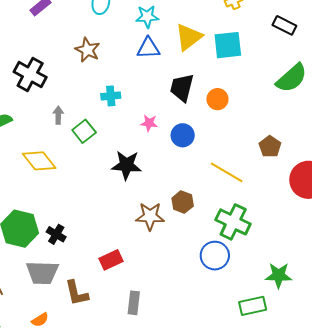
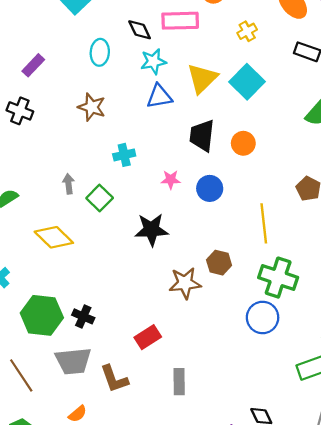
cyan square: (228, 45) -> (247, 82), turned -32
black cross: (30, 74) -> (20, 111), moved, size x0.7
yellow line: (227, 172) -> (264, 223), turned 60

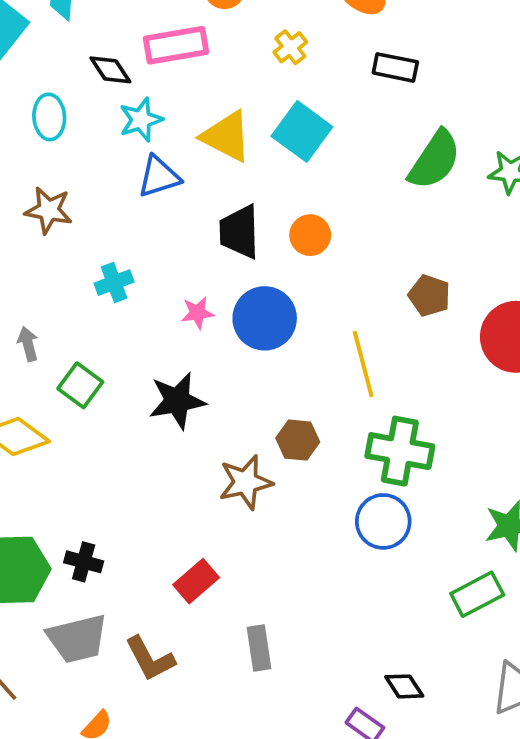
yellow triangle: (202, 78) -> (226, 136), turned -40
blue circle: (210, 188) -> (265, 318), size x1.4
green square: (100, 198) -> (80, 385), moved

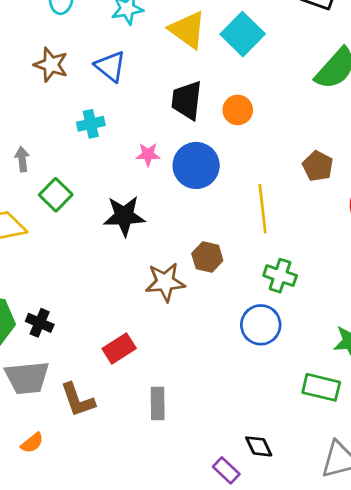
blue triangle: (159, 177) -> (110, 66), moved, turned 48
green cross: (400, 451) -> (280, 276), size x0.7
green rectangle: (477, 594) -> (321, 387), turned 33

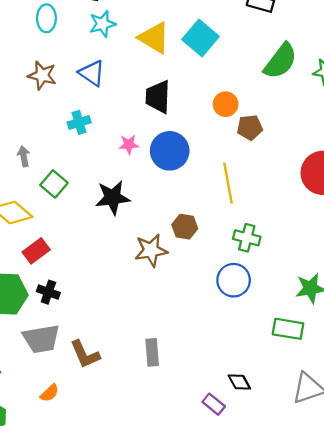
orange circle: (238, 110) -> (226, 104), moved
brown pentagon: (318, 166) -> (250, 127), moved, turned -30
red rectangle: (119, 349) -> (36, 251), moved

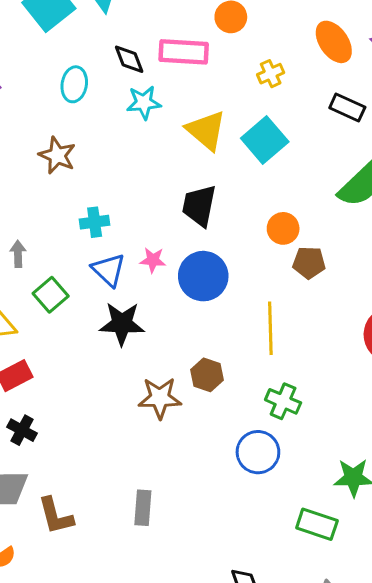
blue triangle: (92, 73) -> (109, 270), moved
gray rectangle: (152, 352) -> (143, 508), moved

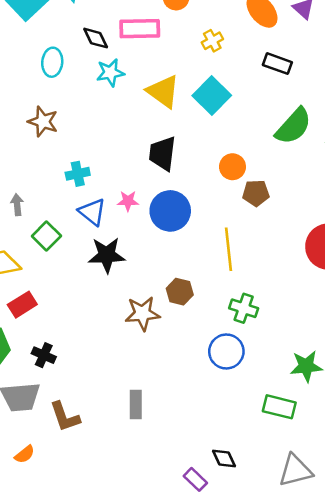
black cross: (22, 430) -> (44, 355), moved

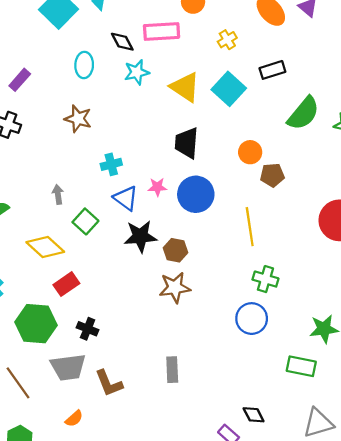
black rectangle: (277, 64) -> (272, 70), moved, turned -35
brown hexagon: (180, 292) -> (175, 250), moved

